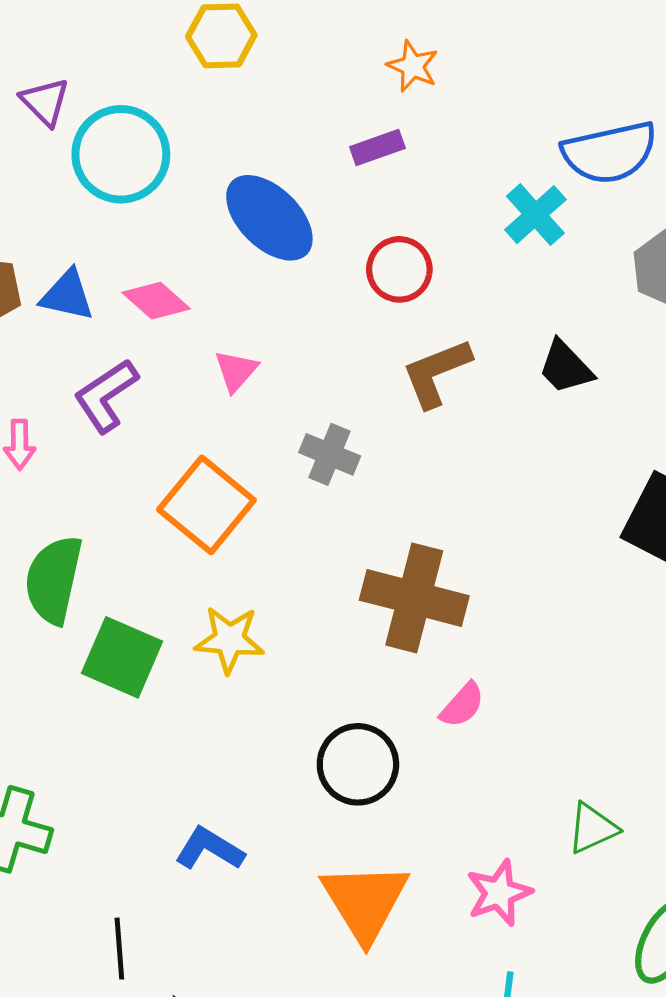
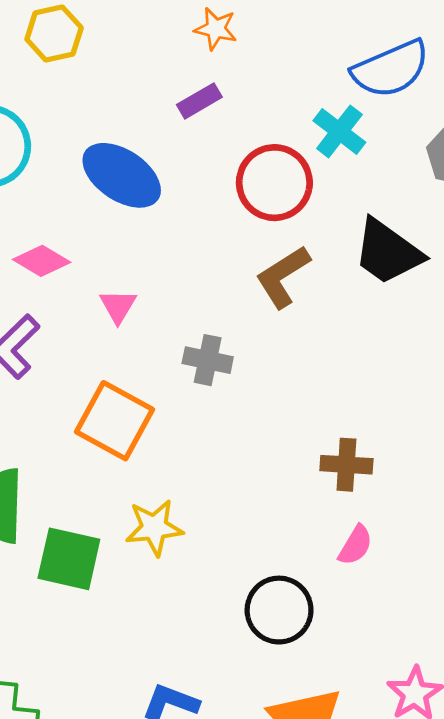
red circle: (399, 269) -> (274, 183), moved, size x1.4
black trapezoid: (566, 367) -> (388, 252), size x1.5
brown cross: (414, 598) -> (346, 465), moved, size x0.6

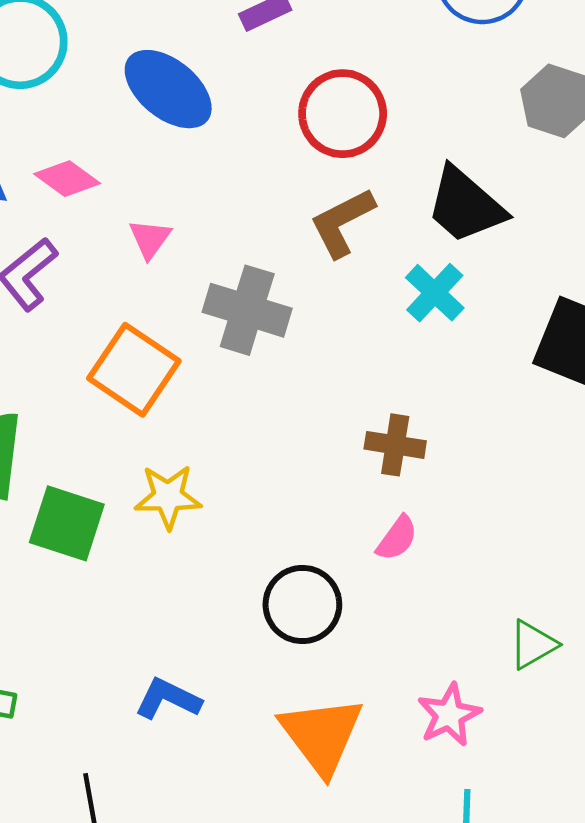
cyan cross: (339, 131) -> (435, 293), moved
gray cross: (208, 360) -> (247, 310), size x1.5

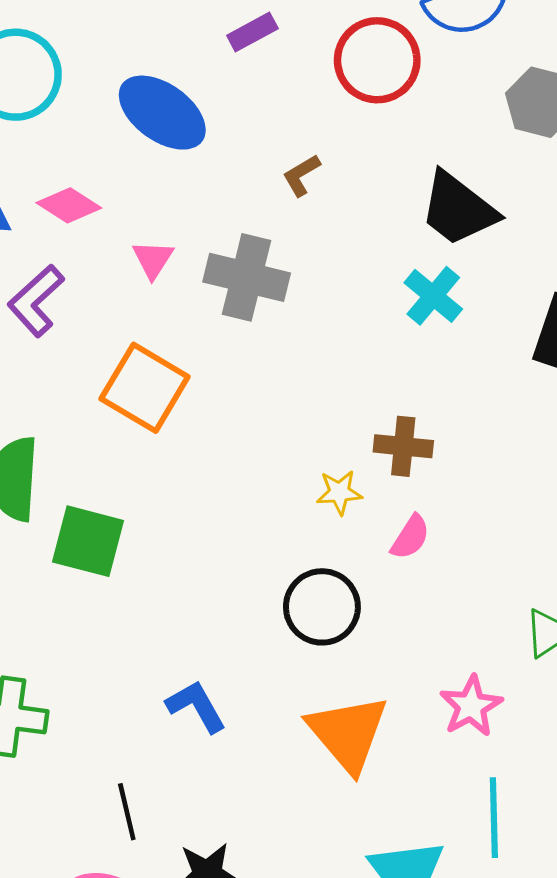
red circle: (343, 114) -> (377, 60), moved
brown L-shape: (342, 222) -> (301, 175), moved, size x0.6
gray cross: (247, 310) -> (247, 277), moved
yellow star: (168, 497) -> (339, 492), moved, size x0.7
blue L-shape: (168, 699) -> (196, 706), turned 38

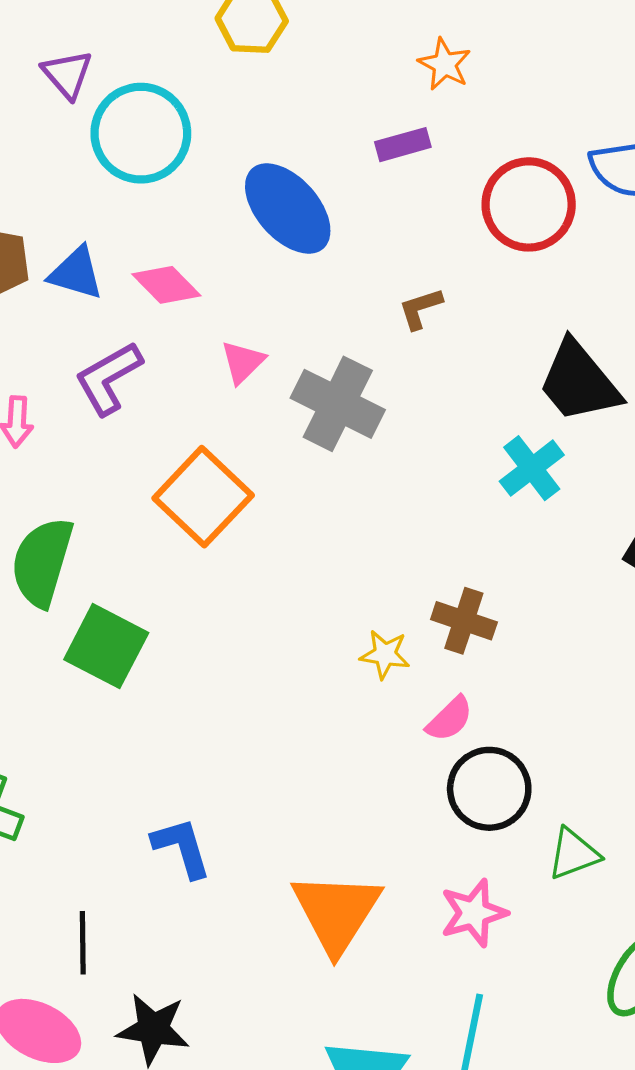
black circle: (322, 607) -> (489, 789), moved

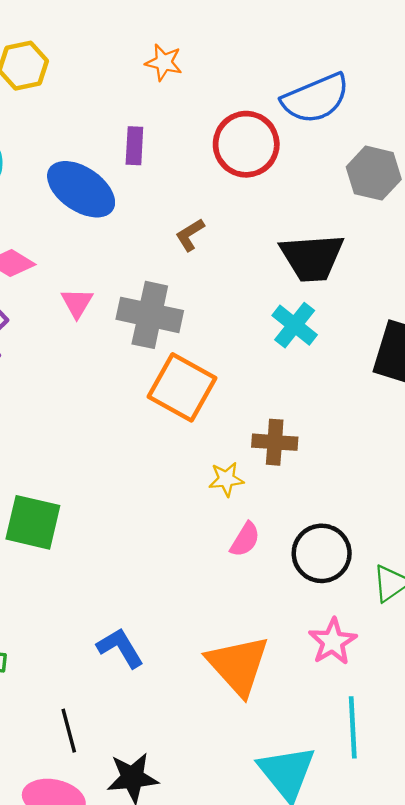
purple rectangle: (403, 145) -> (134, 146), moved, turned -57
black trapezoid: (579, 382) -> (312, 257), turned -40
orange square: (203, 497) -> (182, 387), moved
pink semicircle: (450, 719) -> (245, 540), moved

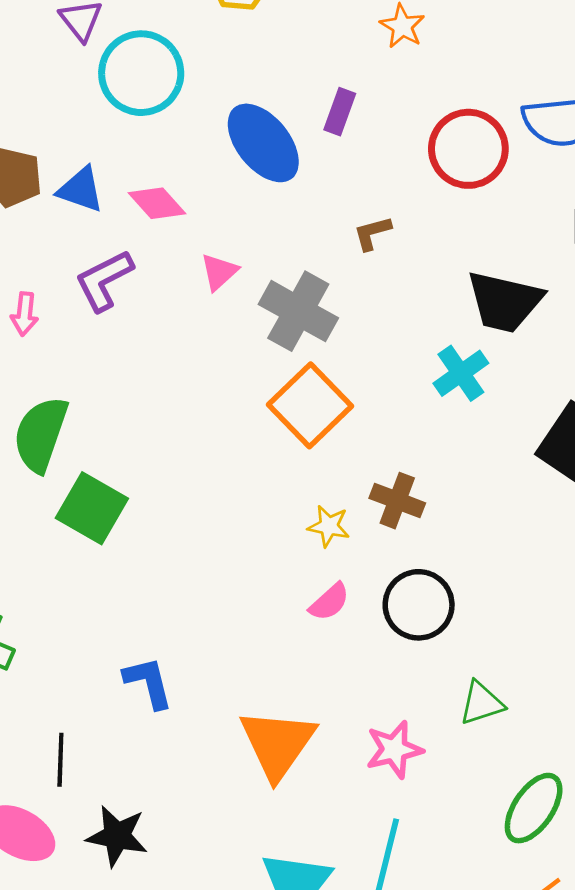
black circle: (322, 553) -> (419, 605), moved

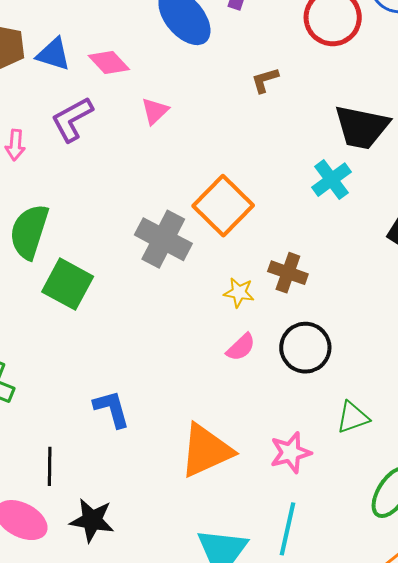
gray cross: (298, 311) -> (163, 239), moved
orange triangle: (277, 744) -> (206, 451), turned 32

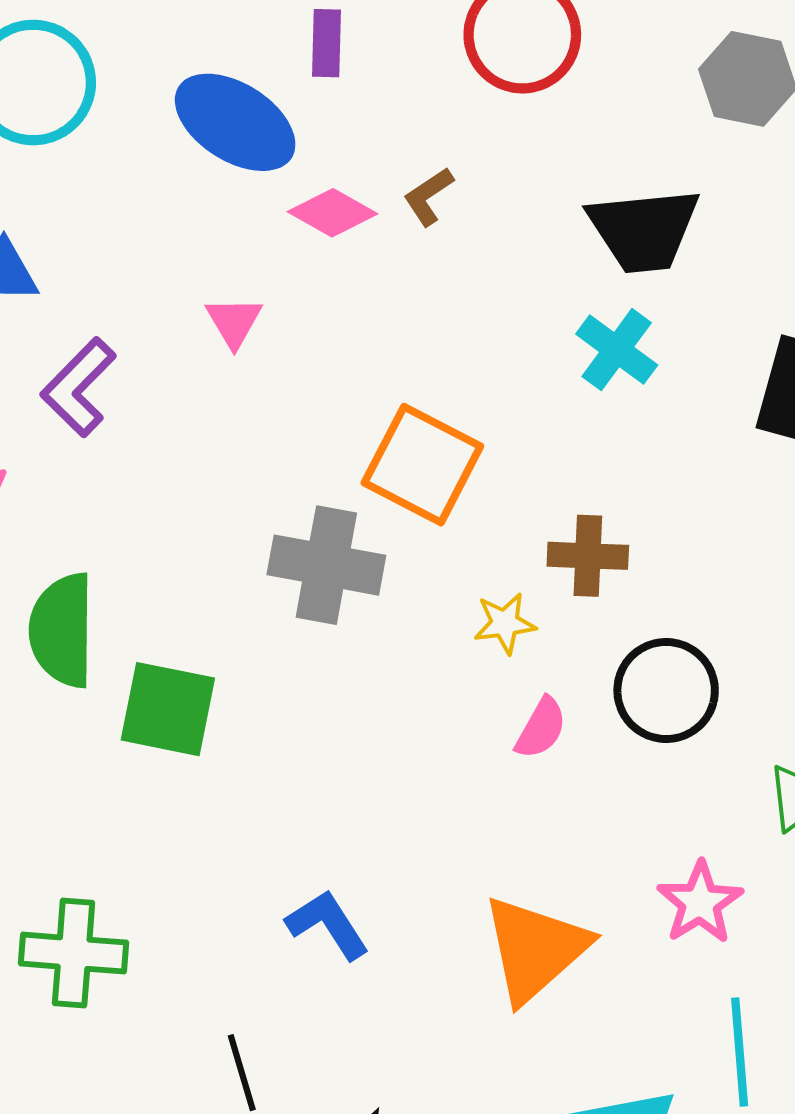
pink diamond: (109, 63) -> (333, 213), moved

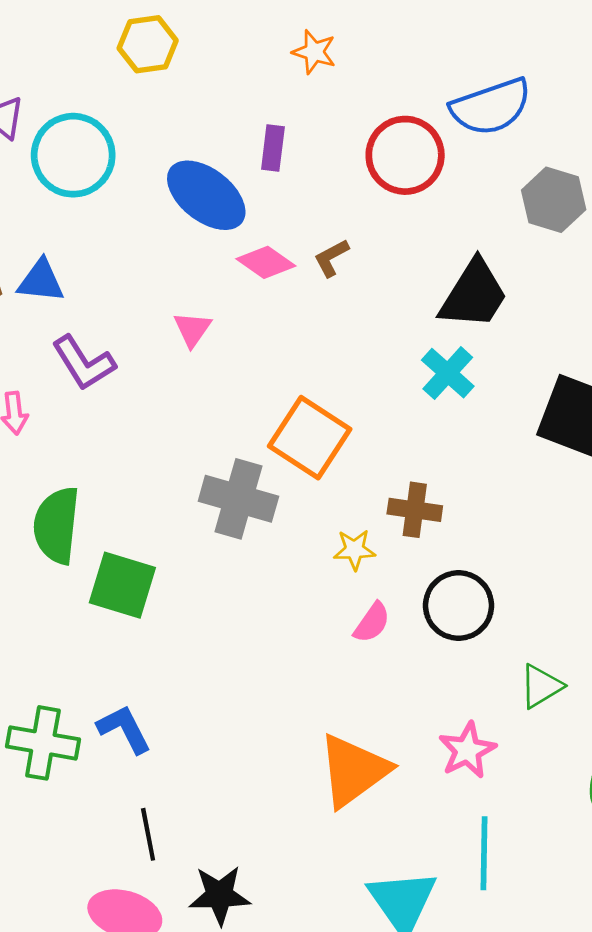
black trapezoid: (644, 230) -> (474, 294), turned -58
purple L-shape: (79, 387) -> (84, 363), turned -82
blue L-shape: (328, 924) -> (124, 729), moved

